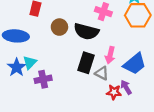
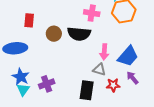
cyan triangle: (30, 63) -> (23, 90), moved
black rectangle: (86, 63) -> (87, 90), moved
purple arrow: (126, 87) -> (132, 78), moved

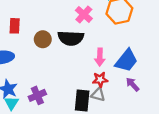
pink cross: (92, 13) -> (84, 14), turned 35
gray triangle: (99, 70) -> (98, 95), moved
red star: (113, 85) -> (100, 80), moved

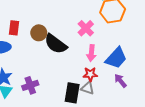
pink cross: (84, 14) -> (86, 28), moved
red rectangle: (15, 26) -> (14, 28), moved
black semicircle: (71, 38) -> (56, 44), moved, turned 30

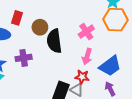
black semicircle: (56, 44) -> (54, 41), turned 35
purple cross: (30, 85) -> (24, 58), moved

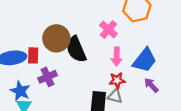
red rectangle: (17, 18) -> (33, 55), moved
brown circle: (40, 27) -> (56, 38), size x1.5

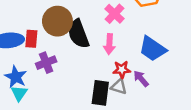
pink arrow: (117, 57) -> (109, 44), moved
blue trapezoid: (145, 60) -> (153, 49), turned 84
purple arrow: (151, 85) -> (141, 79), moved

